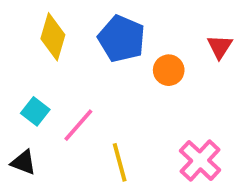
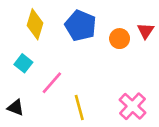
orange circle: (169, 70) -> (120, 39), moved
cyan square: (35, 111) -> (23, 63), moved

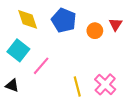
yellow diamond: (35, 24) -> (28, 19), turned -35
cyan square: (23, 63) -> (18, 50), size x1.5
yellow line: (79, 107) -> (77, 87), moved

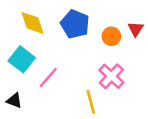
pink cross: (105, 84) -> (111, 76), moved

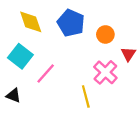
red triangle: (136, 29) -> (128, 54), moved

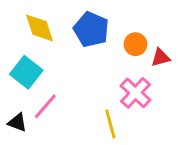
red triangle: (128, 54) -> (161, 57), moved, turned 42
pink line: (46, 74) -> (45, 106), moved

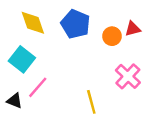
red triangle: (161, 57) -> (133, 29), moved
pink cross: (135, 93) -> (128, 76), moved

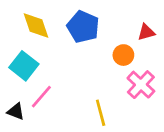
orange circle: (112, 36) -> (123, 55), moved

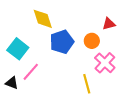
yellow diamond: (36, 25) -> (43, 19), moved
blue pentagon: (83, 27) -> (62, 42), moved, turned 30
yellow line: (101, 113) -> (87, 84), moved

